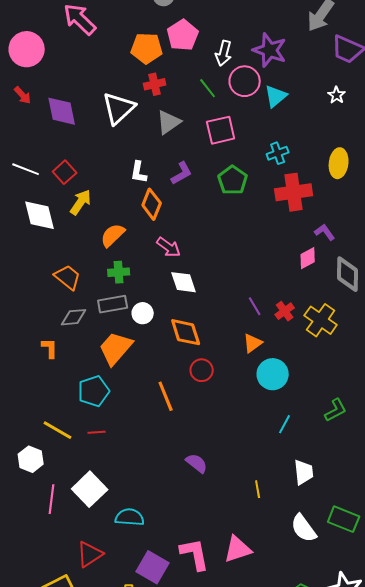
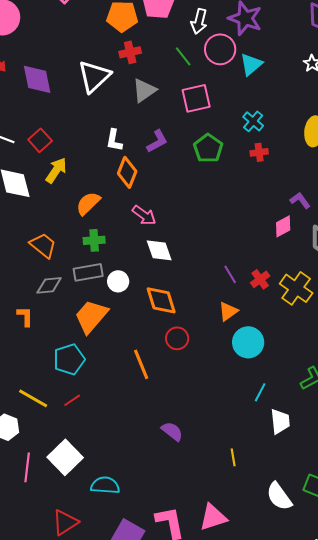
cyan cross: (278, 153) -> (253, 121), turned -30
red cross: (294, 192) -> (259, 152), moved, size x0.5
red line: (97, 432) -> (72, 400), turned -30
white trapezoid: (304, 472) -> (280, 421), moved

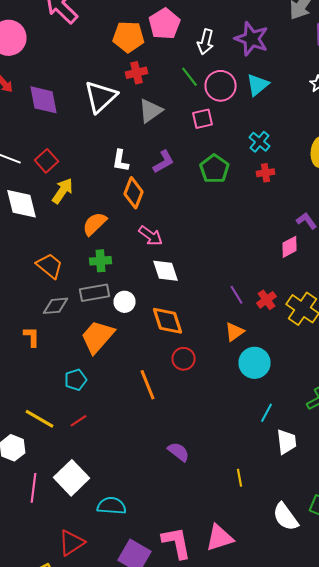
pink circle: (220, 49) -> (220, 86), moved
pink square: (196, 98) -> (202, 119), size x0.7
cyan pentagon: (69, 359) -> (76, 380), size x0.7

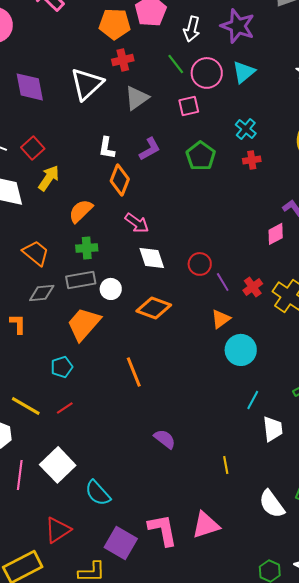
orange diamond: (168, 321) -> (154, 308), turned -52
red circle: (184, 359) -> (200, 264), moved
cyan semicircle: (112, 506) -> (98, 493), turned -136

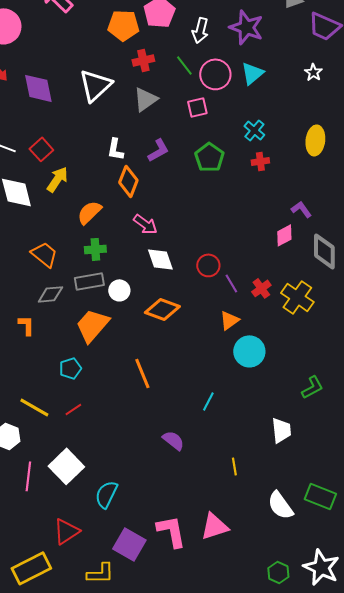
red cross: (123, 60) -> (143, 60), moved
cyan line: (253, 400) -> (208, 401), moved
cyan semicircle: (98, 493) -> (106, 494), turned 68

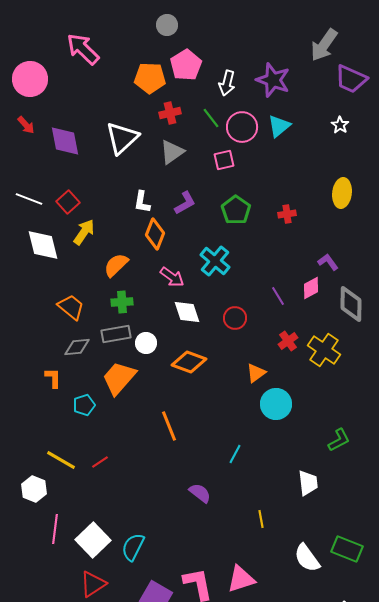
cyan cross: (254, 130) -> (215, 261), moved, size x1.4
purple line: (231, 283) -> (278, 296), moved
cyan pentagon: (70, 368) -> (84, 405), moved
white square: (66, 466) -> (93, 540), moved

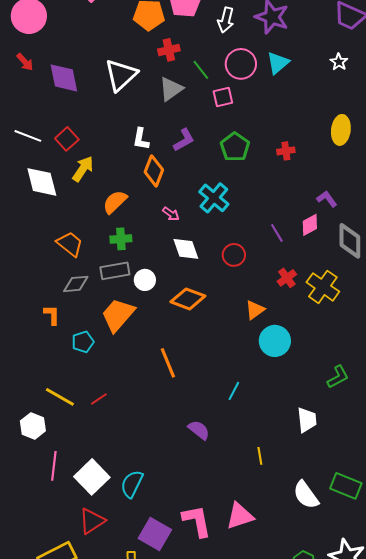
green line: (211, 118) -> (201, 70), moved
pink arrow: (172, 277) -> (171, 214), size x0.7

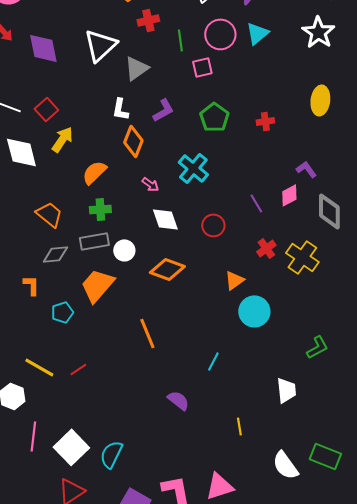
white star: (339, 62) -> (318, 32), size x1.8
green line: (201, 70) -> (180, 40), turned 30
gray triangle: (171, 89) -> (136, 68), moved

